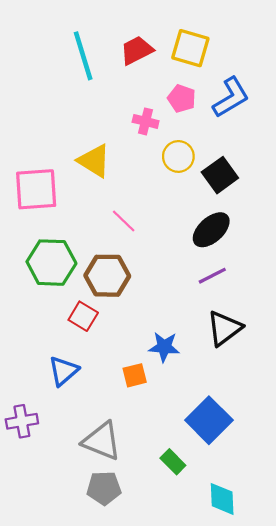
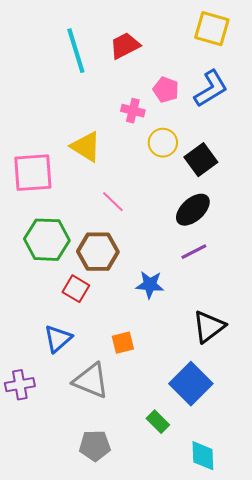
yellow square: (190, 48) -> (212, 29), moved
black triangle: (224, 328) -> (209, 327), moved
blue star: (164, 347) -> (150, 285), moved
gray triangle: (102, 441) -> (91, 381), moved

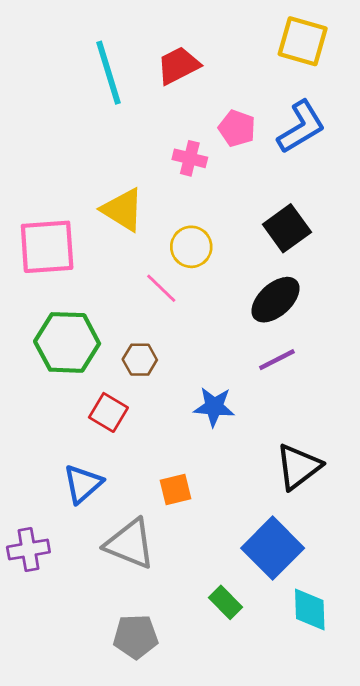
yellow circle: (163, 143) -> (191, 247), moved
brown hexagon: (98, 252) -> (140, 360), size x0.6
cyan diamond: (203, 456) -> (310, 609), moved

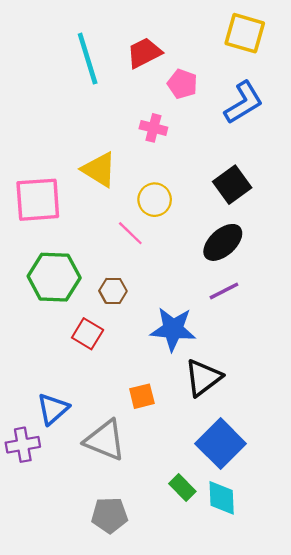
pink pentagon: (237, 128) -> (182, 84), moved
blue star: (214, 407) -> (173, 329), size x1.4
black triangle: (298, 467) -> (203, 378), moved
blue triangle: (83, 484) -> (53, 409), moved
cyan diamond: (310, 609) -> (222, 498), moved

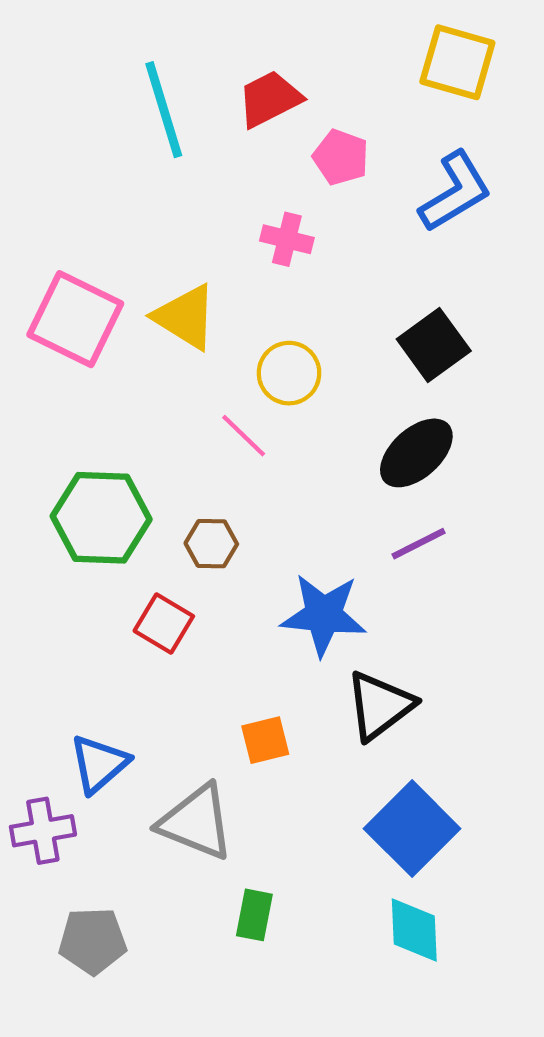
pink square: (38, 200) -> (75, 319), moved, turned 30
green rectangle: (182, 487) -> (254, 915), moved, turned 56
gray pentagon: (110, 515) -> (93, 941), moved

